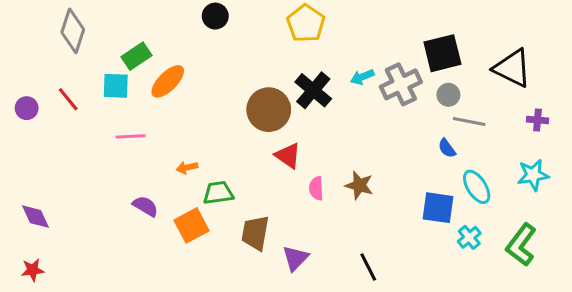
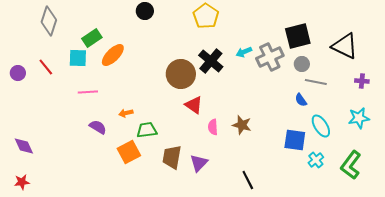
purple semicircle: (145, 206) -> (98, 127), moved
purple triangle: (295, 258) -> (199, 163), moved

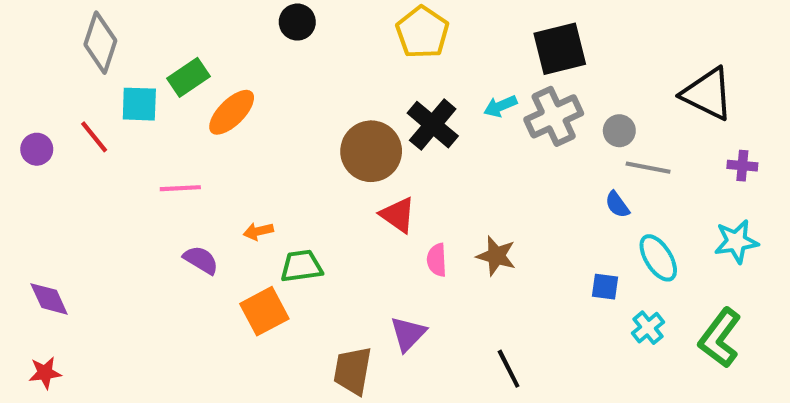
black square: (298, 36) -> (560, 49), moved
cyan square: (78, 58) -> (139, 104), moved
blue square: (295, 140) -> (605, 287), size x0.6
brown trapezoid: (172, 157) -> (353, 371), moved

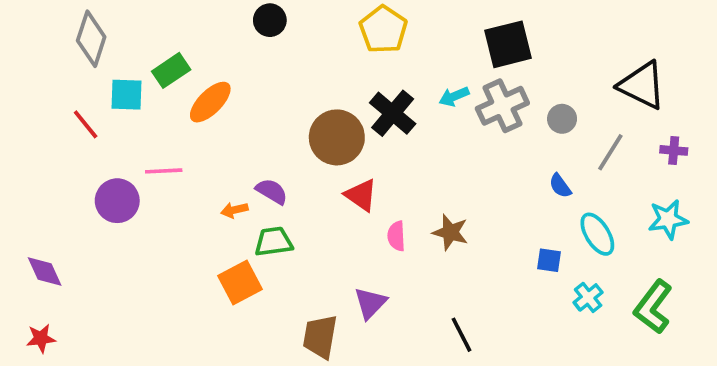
purple circle: (37, 149) -> (117, 201), moved, size x1.5
gray line: (648, 168) -> (610, 152), moved, turned -69
purple semicircle: (201, 260) -> (272, 191), moved

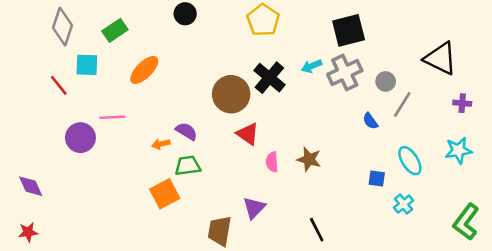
green rectangle: (171, 70) -> (115, 30), moved
gray line: (610, 152) -> (402, 104), moved
blue semicircle: (560, 186) -> (370, 121), moved
green L-shape: (653, 307) -> (466, 222), moved

